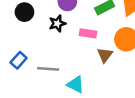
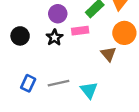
pink rectangle: (88, 33) -> (80, 31), moved
cyan triangle: (76, 84) -> (89, 90), turned 42

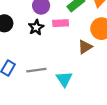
brown triangle: (108, 54) -> (85, 47), turned 32

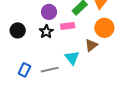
cyan triangle: (64, 79) -> (72, 58), moved

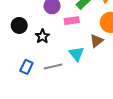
black star: (46, 32) -> (42, 36), moved

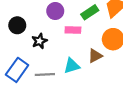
cyan triangle: (76, 54) -> (72, 66), turned 42
blue rectangle: (26, 67) -> (17, 70), size x1.5

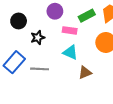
brown triangle: (95, 56) -> (85, 73), moved
cyan triangle: (72, 66) -> (70, 52), moved, turned 35

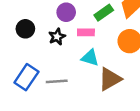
black star: (38, 38) -> (57, 37), moved
brown triangle: (85, 73) -> (110, 79), size x1.5

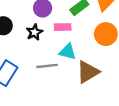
gray line: (57, 81) -> (47, 66), moved

